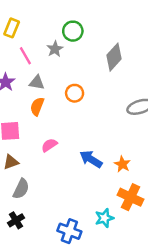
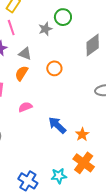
pink line: (25, 56) -> (11, 28), moved

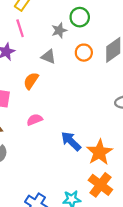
gray triangle: (25, 54) -> (48, 57), moved
orange circle: (54, 68) -> (84, 53), moved
orange star: (82, 134) -> (99, 152), size x1.6

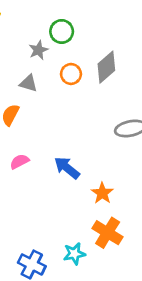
blue arrow: (71, 141) -> (67, 168), moved
orange star: (99, 152) -> (102, 193), size x0.7

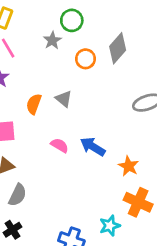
gray triangle: (28, 83) -> (64, 99), moved, turned 30
pink semicircle: (19, 162) -> (60, 145), moved, turned 66

